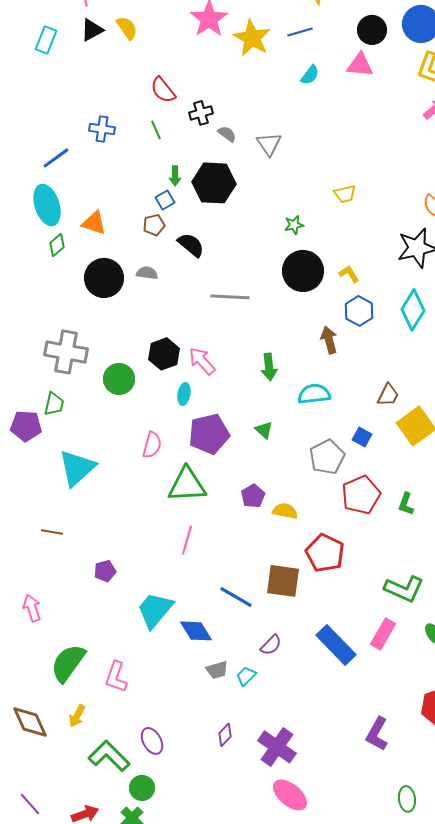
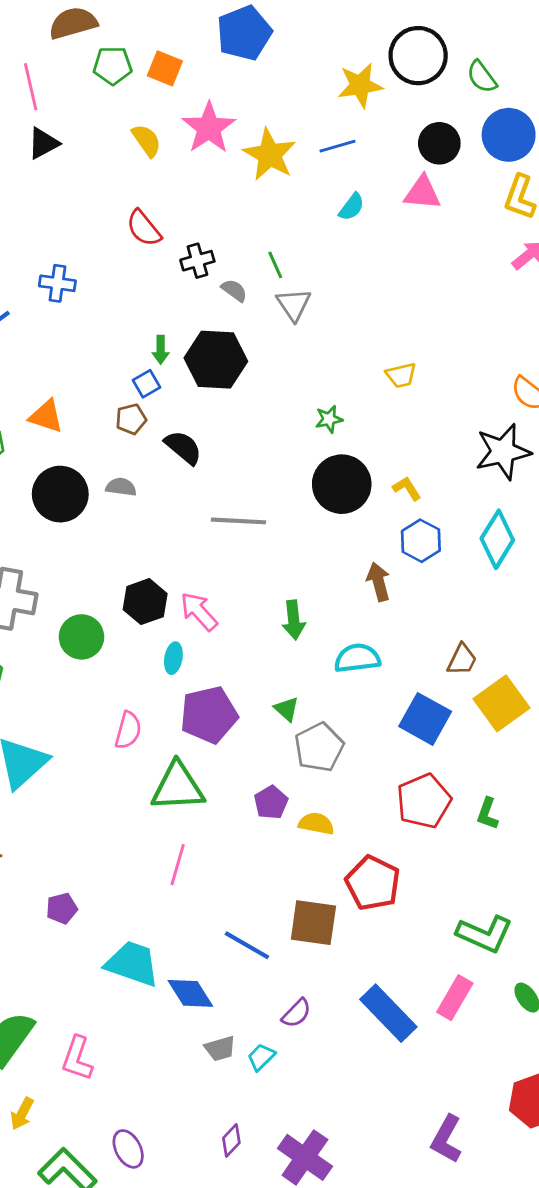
yellow semicircle: (127, 28) -> (147, 140), moved
green line: (156, 130) -> (275, 265), moved
blue square: (362, 437) -> (425, 719), size x1.8
gray pentagon: (327, 457) -> (319, 747), moved
cyan trapezoid: (155, 610) -> (132, 964), turned 69

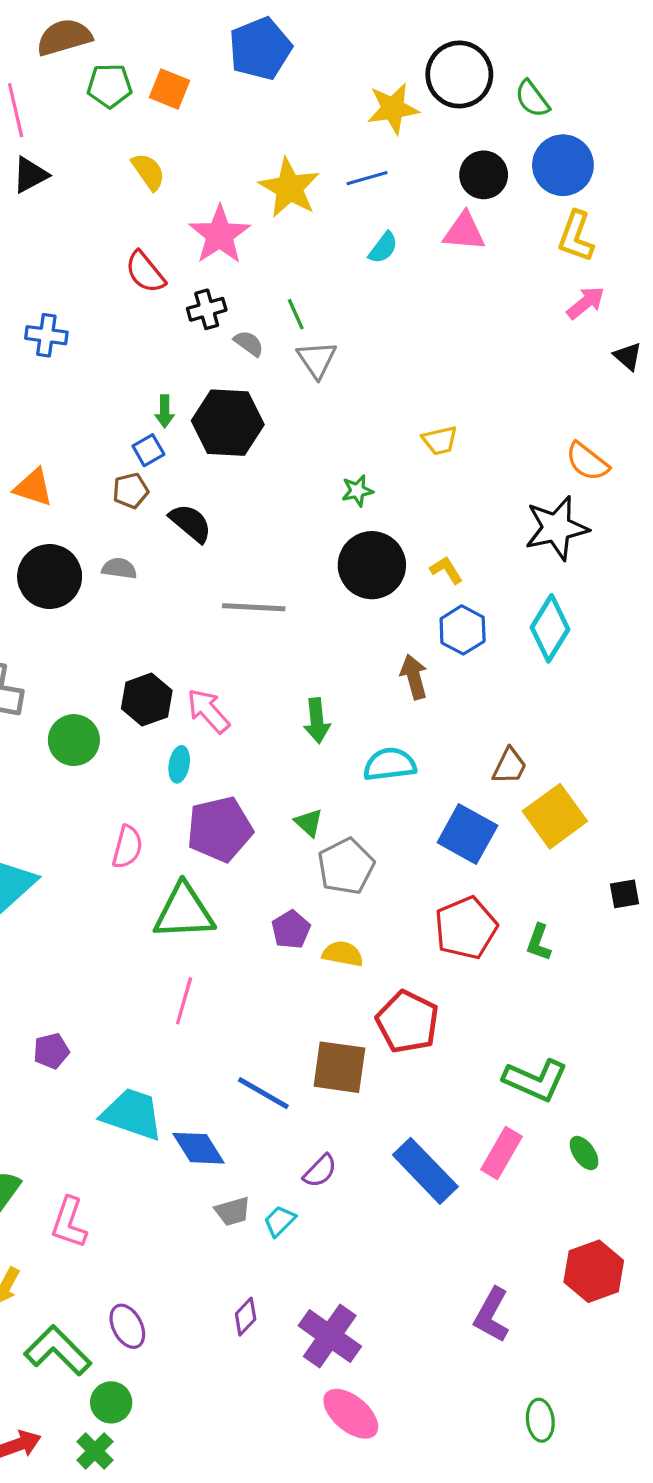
pink star: (209, 128) -> (220, 235), moved

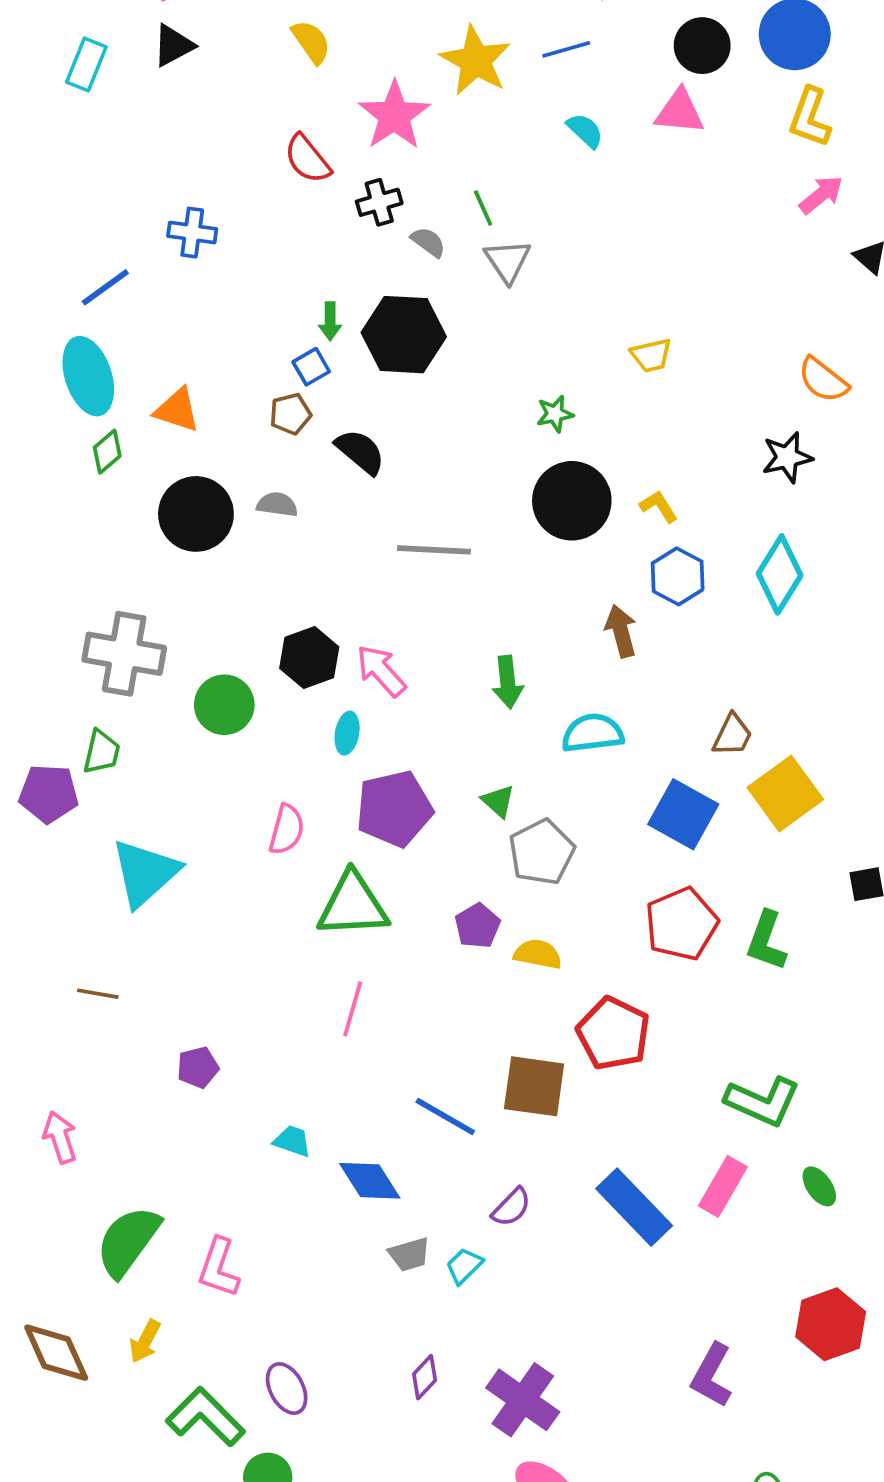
cyan semicircle: (383, 248) -> (585, 131), turned -84
black star: (556, 528) -> (787, 457), size x0.7
green L-shape: (539, 942) -> (766, 941), size x1.4
cyan trapezoid: (132, 1114) -> (292, 1141), size x0.5

